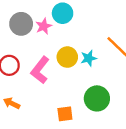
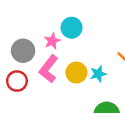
gray circle: (21, 24) -> (23, 51), moved
pink L-shape: (40, 70) -> (48, 69), moved

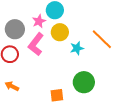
yellow circle: (76, 73) -> (60, 32), moved

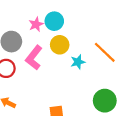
pink star: (39, 21) -> (36, 24), moved
green circle: (84, 82) -> (105, 101), moved

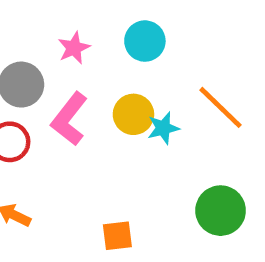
cyan circle: (54, 21) -> (145, 41), moved
yellow circle: (60, 45) -> (133, 114), moved

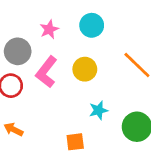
cyan star: (163, 128) -> (99, 110), moved

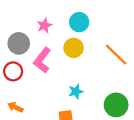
yellow circle: (85, 69) -> (74, 48), moved
cyan star: (99, 110) -> (76, 92), moved

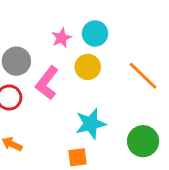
pink star: (44, 25) -> (62, 38), moved
cyan star: (76, 92) -> (91, 124), size x1.5

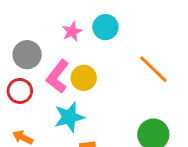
yellow circle: (88, 67) -> (84, 78), moved
cyan star: (91, 124) -> (69, 117), moved

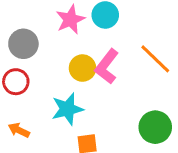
pink star: (72, 31) -> (70, 20), size x1.4
pink L-shape: (58, 76) -> (107, 67), moved

